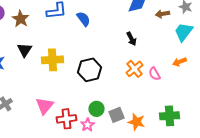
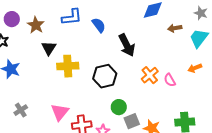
brown arrow: (163, 14) -> (175, 28), moved
black arrow: (132, 39) -> (127, 45), moved, size x1.6
black triangle: (25, 50) -> (49, 48), moved
green circle: (97, 109) -> (119, 107), moved

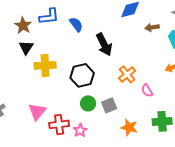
brown star: (36, 25) -> (23, 25), moved
pink semicircle: (170, 80) -> (147, 90), moved
green circle: (119, 107) -> (88, 103), moved
gray square: (132, 121) -> (109, 105), moved

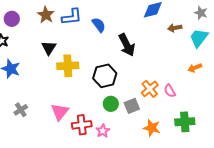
brown star: (23, 25) -> (46, 15), moved
orange cross: (127, 74) -> (150, 89), moved

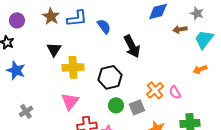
gray star: (201, 13) -> (197, 13), moved
pink triangle: (60, 112) -> (70, 101), moved

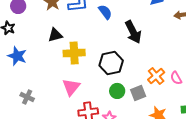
black triangle: (54, 49) -> (55, 35), turned 42
gray cross: (26, 111) -> (27, 97), turned -32

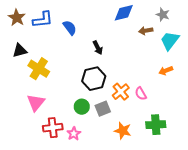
black arrow: (133, 32) -> (98, 48), size x0.6
yellow cross: (74, 53) -> (39, 69), turned 35
black hexagon: (111, 63) -> (94, 79), moved

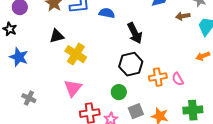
blue semicircle: (70, 28) -> (107, 13), turned -42
black arrow: (98, 48) -> (135, 33), size x1.5
orange cross: (121, 92) -> (158, 77), turned 30
gray square: (103, 109) -> (136, 111), moved

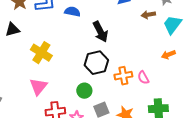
black triangle: (57, 36) -> (12, 30), moved

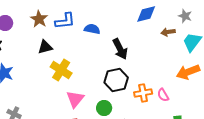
black triangle: (12, 30) -> (45, 47), moved
orange arrow: (168, 55) -> (188, 72), size x1.6
pink triangle: (38, 87) -> (75, 99), moved

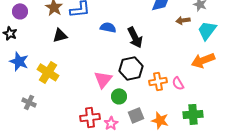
blue semicircle: (92, 29) -> (108, 27), moved
yellow cross: (61, 70) -> (48, 72), moved
pink triangle: (75, 99) -> (103, 79), moved

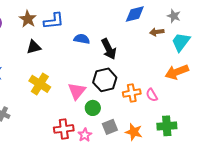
yellow cross: (48, 72) -> (40, 84), moved

